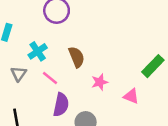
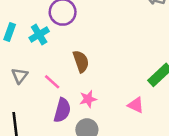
cyan cross: (38, 51) -> (39, 35), moved
pink star: (100, 82) -> (88, 99), moved

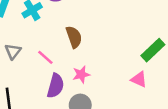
pink triangle: (136, 105) -> (139, 79), moved

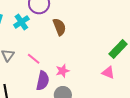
brown semicircle: (74, 37) -> (59, 27), moved

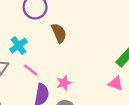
cyan cross: (21, 22) -> (18, 46), moved

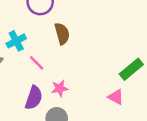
pink line: (31, 70) -> (37, 63), moved

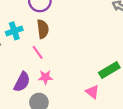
brown semicircle: (62, 34) -> (43, 29), moved
pink line: (37, 63) -> (38, 52), moved

